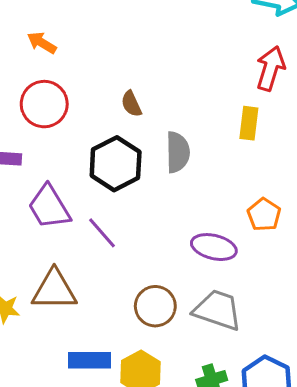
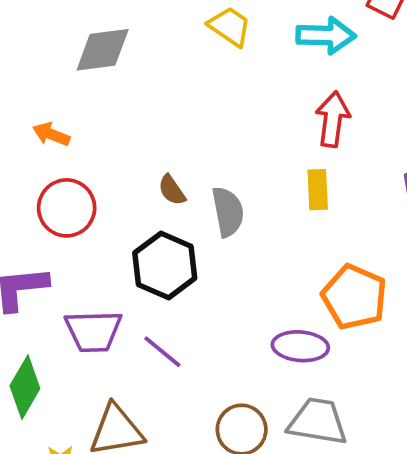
gray semicircle: (178, 152) -> (228, 212), moved
purple trapezoid: (49, 207) -> (93, 331), turned -51
orange pentagon: (264, 215) -> (354, 297), size x1.6

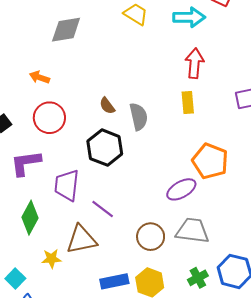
purple trapezoid: (93, 331) -> (67, 185), turned 100
purple ellipse: (300, 346) -> (181, 189), turned -32
purple line: (162, 352) -> (103, 209), moved

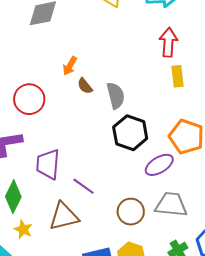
orange arrow: (39, 77) -> (70, 66), moved, turned -78
yellow rectangle: (188, 103) -> (177, 76), moved
black hexagon: (105, 148) -> (130, 133), moved
yellow star: (51, 259) -> (23, 229), moved, turned 30

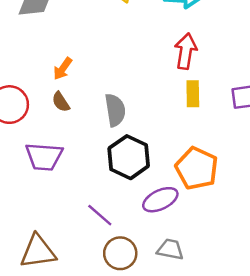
brown semicircle: (85, 86) -> (61, 102), moved
purple trapezoid: (48, 164) -> (44, 157), moved, turned -96
purple line: (84, 186) -> (100, 215), moved
gray trapezoid: (171, 205) -> (170, 249), size x0.7

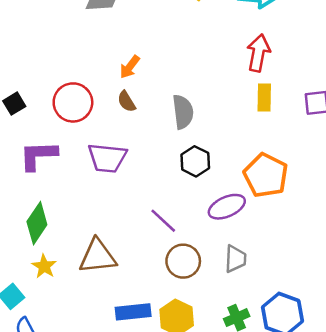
black hexagon: (129, 157) -> (195, 161), size x0.7
gray trapezoid: (170, 249) -> (235, 259), turned 80

